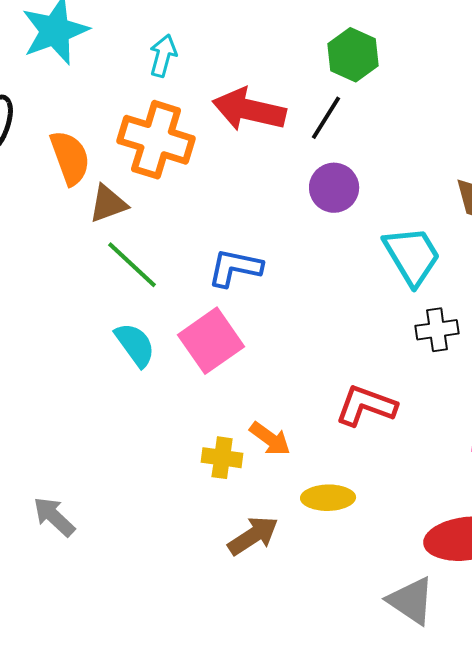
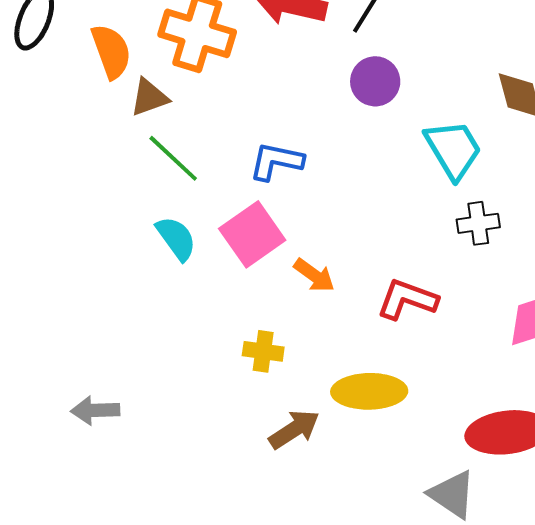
orange arrow: (270, 439) -> (314, 275), moved
yellow ellipse: (328, 498) -> (369, 391), size x1.4
gray arrow: (54, 517) -> (95, 410), turned -45

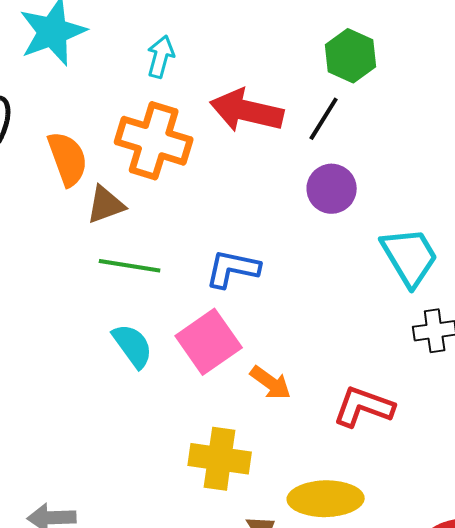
green line: (173, 158) -> (130, 266), turned -34
yellow cross: (263, 351) -> (220, 459), size x1.5

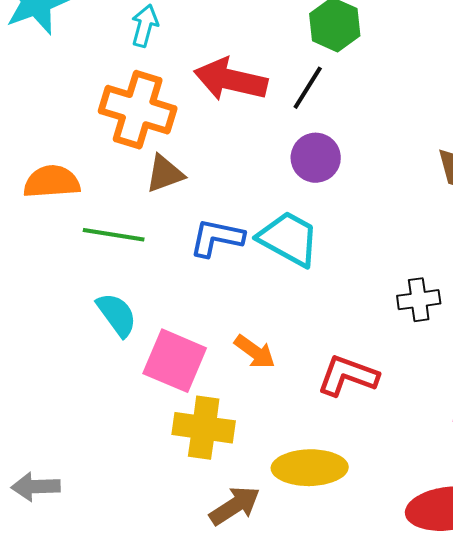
orange semicircle: (68, 159) -> (52, 182), moved, turned -74
brown triangle: (106, 205) -> (165, 174), moved
cyan trapezoid: (410, 257) -> (289, 239), moved, turned -30
pink square: (209, 342) -> (175, 361), moved, turned -32

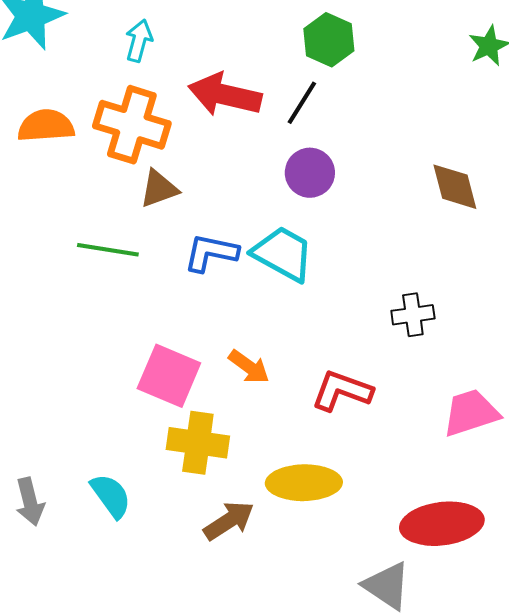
orange semicircle: (52, 182) -> (46, 126), moved
cyan semicircle: (117, 315) -> (111, 496), moved
gray arrow: (36, 487) -> (30, 502), turned -102

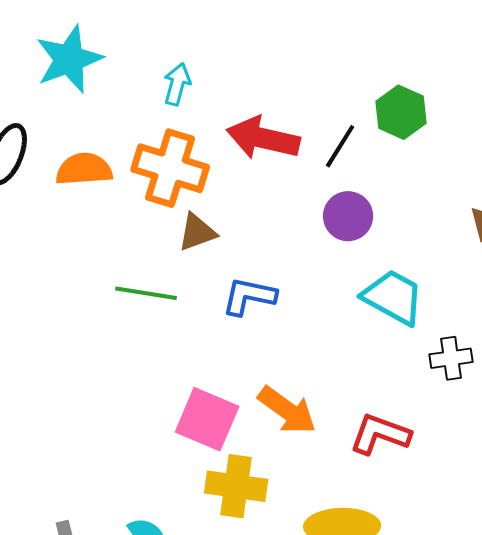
green hexagon: (329, 40) -> (401, 112), moved
cyan trapezoid: (283, 254) -> (393, 297), moved
orange arrow: (249, 367) -> (287, 410), size x1.4

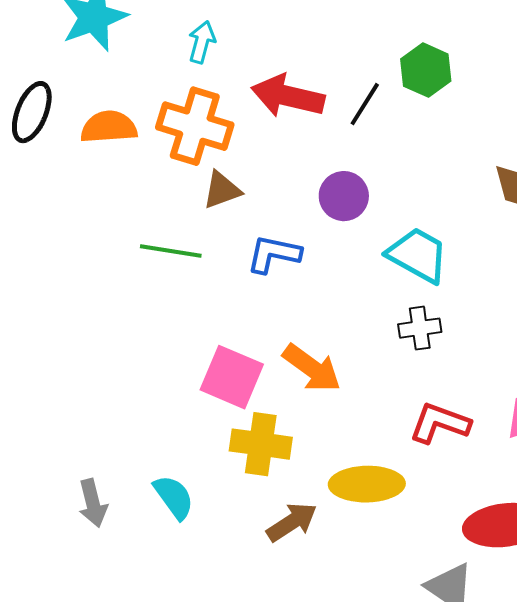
purple circle: (348, 216) -> (344, 196), moved
black cross: (451, 358) -> (420, 328), moved
red L-shape: (380, 434) -> (440, 423), moved

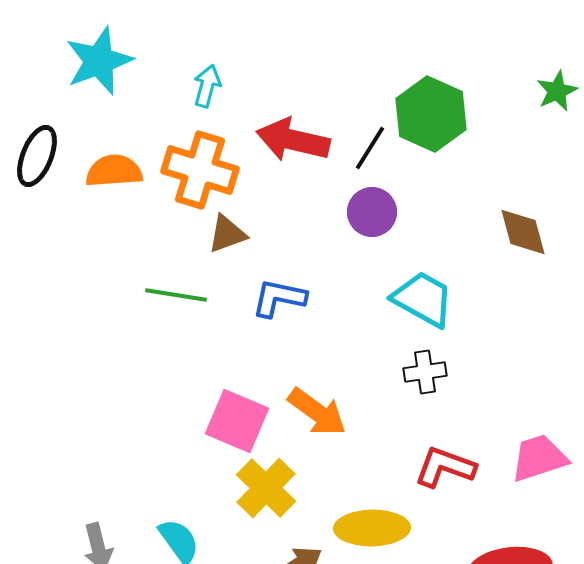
green hexagon: (426, 70) -> (431, 114), size x1.4
purple circle: (344, 196) -> (372, 212), moved
yellow cross: (261, 444) -> (266, 488), turned 36

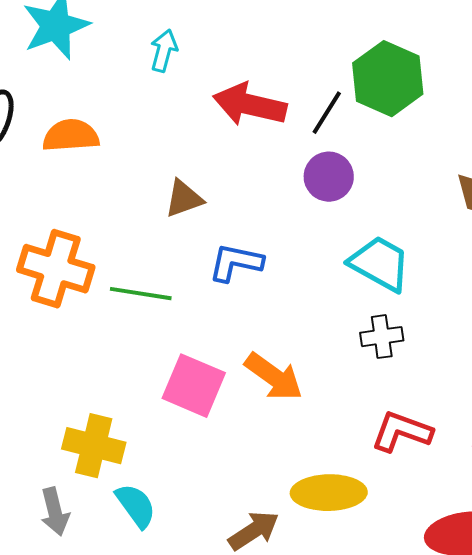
orange cross: (200, 170) -> (56, 269), moved
green line: (176, 295) -> (141, 294), moved
yellow cross: (266, 488) -> (94, 446), moved, turned -30

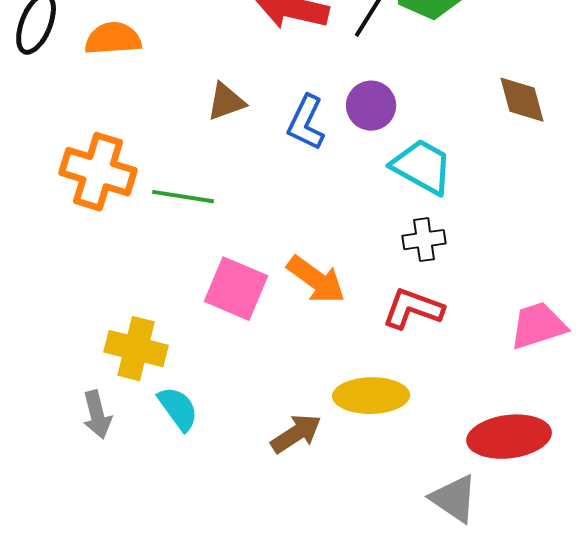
purple circle: (329, 177) -> (371, 106), moved
blue L-shape: (236, 263) -> (306, 123), moved, turned -76
red L-shape: (402, 432) -> (413, 309), moved

